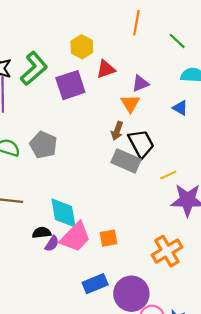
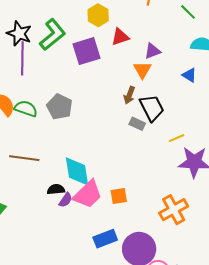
gray rectangle: (126, 161) -> (137, 124), size x0.6

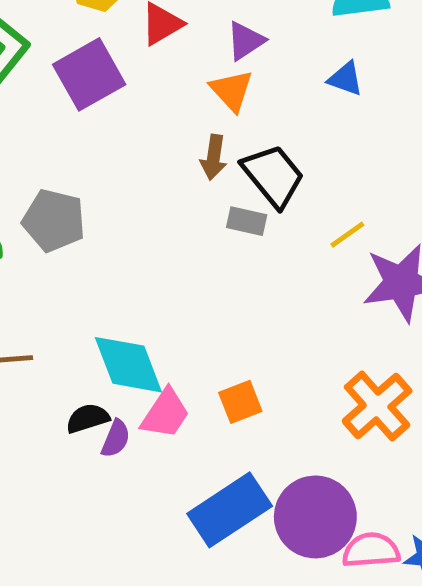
pink trapezoid: (88, 194) -> (165, 414), size x0.7
blue rectangle: (105, 239) -> (230, 510), size x1.4

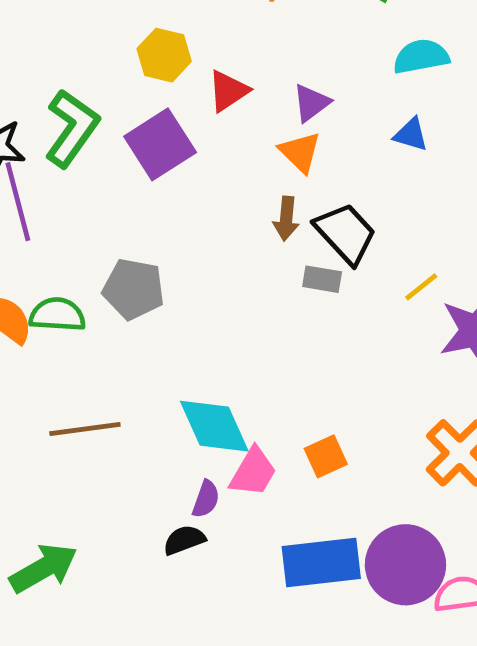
black semicircle: (88, 418) -> (184, 540), moved
blue rectangle: (230, 510) -> (321, 563), turned 30

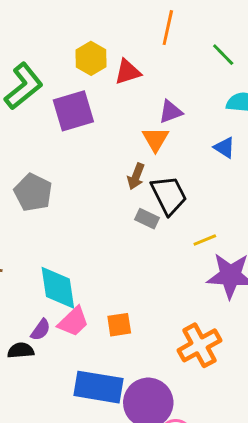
red triangle: (228, 91) -> (128, 72), moved

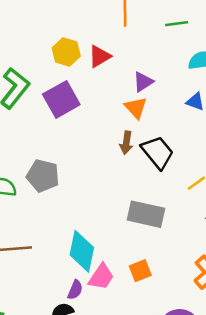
green line: (223, 55) -> (177, 24), turned -40
gray rectangle: (147, 219) -> (146, 214), moved, size x1.8
cyan diamond: (58, 288) -> (82, 251), turned 33

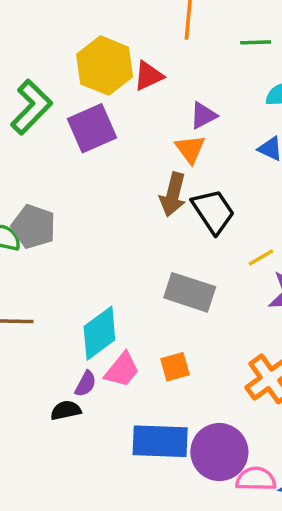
yellow hexagon: (66, 52) -> (105, 66), size x1.5
brown arrow: (126, 143) -> (173, 194), size x1.4
gray pentagon: (43, 176) -> (34, 227), moved
cyan diamond: (82, 251) -> (99, 333), turned 36

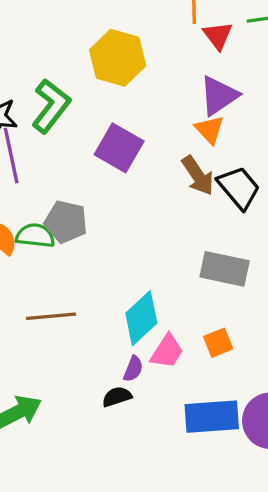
red triangle: (149, 76) -> (218, 36), moved, turned -36
purple triangle: (203, 115) -> (219, 96), size x1.5
purple square: (92, 128) -> (119, 148), moved, turned -30
brown arrow: (173, 194) -> (198, 176), turned -42

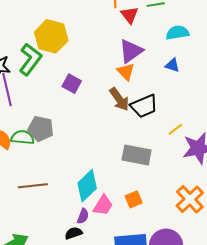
yellow hexagon: (118, 58) -> (51, 36), moved
purple square: (119, 148) -> (72, 84), size x0.7
black trapezoid: (239, 188) -> (144, 106), turned 108

